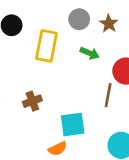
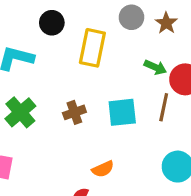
green arrow: (90, 53) -> (155, 67), moved
cyan square: (73, 125) -> (122, 112), moved

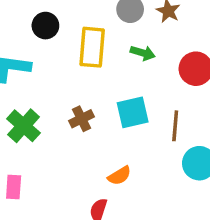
green arrow: (155, 67) -> (143, 53), moved
brown line: (164, 107) -> (175, 126), moved

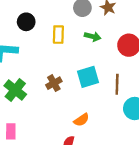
yellow rectangle: (92, 47) -> (58, 35), size x0.7

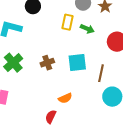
yellow rectangle: (58, 35) -> (67, 22), moved

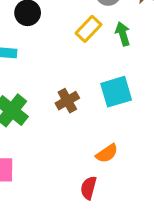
yellow rectangle: (67, 22) -> (89, 29), turned 42
green arrow: (87, 29) -> (123, 34), turned -120

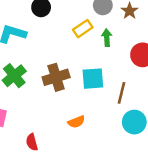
brown cross: (67, 101) -> (56, 77), size x1.5
red semicircle: (89, 188) -> (32, 142), moved, turned -42

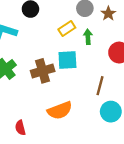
cyan square: (93, 79) -> (67, 60), moved
orange semicircle: (76, 122) -> (60, 110), size x1.6

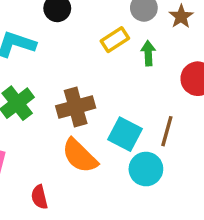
cyan square: (67, 60) -> (125, 134), moved, turned 30
orange semicircle: (60, 110) -> (80, 156), moved, turned 65
cyan circle: (111, 112) -> (146, 169), moved

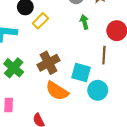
yellow rectangle: (115, 40) -> (40, 21), moved
brown line: (167, 131) -> (104, 55), moved

